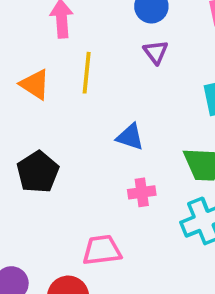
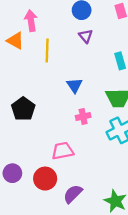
orange triangle: (35, 84) -> (15, 41), moved
blue triangle: (130, 137) -> (74, 85), turned 42

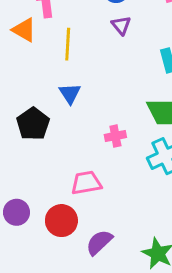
blue triangle: (74, 85) -> (70, 93), moved

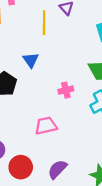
yellow line: (68, 44) -> (44, 23), moved
red circle: (61, 221) -> (21, 167), moved

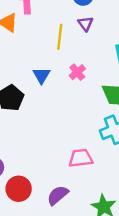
pink cross: (66, 90) -> (77, 72), moved, turned -32
pink trapezoid: (46, 126) -> (81, 158), moved

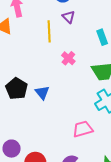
blue triangle: (41, 75) -> (42, 93), moved

